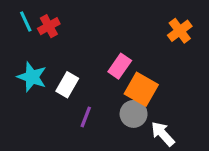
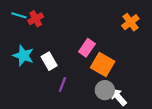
cyan line: (26, 22) -> (19, 15), turned -48
white rectangle: (67, 85) -> (49, 61), turned -60
gray circle: (134, 114) -> (105, 90), moved

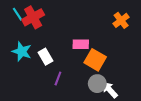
cyan line: (19, 15) -> (18, 14), turned 40
red cross: (36, 19) -> (33, 17), size x1.5
pink rectangle: (87, 48) -> (81, 44), turned 56

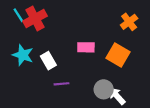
orange square: (95, 60) -> (118, 55), moved
purple line: (58, 78) -> (62, 84), turned 64

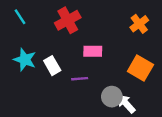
red cross: (35, 19) -> (68, 20), moved
orange square: (118, 55) -> (140, 68), moved
purple line: (62, 84) -> (80, 79), moved

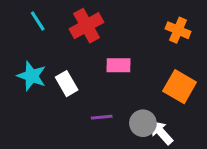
cyan line: (20, 17) -> (38, 21), moved
orange cross: (139, 24) -> (178, 30), turned -30
purple line: (80, 79) -> (102, 117), moved

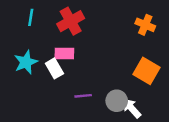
cyan line: (38, 21) -> (31, 17), turned 42
pink rectangle: (119, 65) -> (64, 53), moved
cyan star: (32, 76) -> (26, 62), turned 30

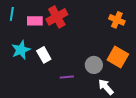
cyan line: (31, 17) -> (12, 14), moved
pink rectangle: (64, 53) -> (35, 21), moved
gray circle: (117, 101) -> (94, 65), moved

